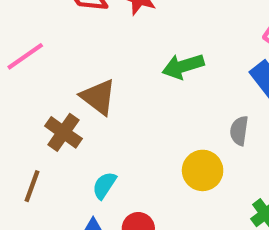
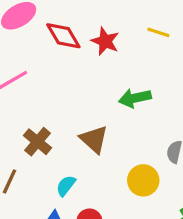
brown triangle: (98, 97) -> (94, 139), moved

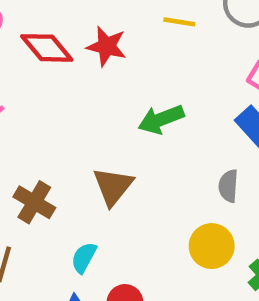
brown triangle: (94, 139) -> (113, 186), turned 36
yellow circle: (143, 180) -> (212, 246), moved

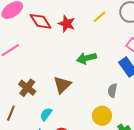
yellow line: (179, 22) -> (99, 17), turned -56

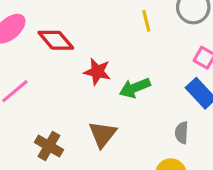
yellow line: (99, 17) -> (146, 21), turned -56
red star: (67, 24) -> (97, 72), moved

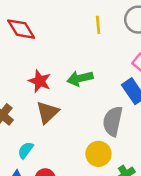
red star: (97, 72) -> (40, 81), moved
gray semicircle: (182, 133) -> (113, 121), size x1.6

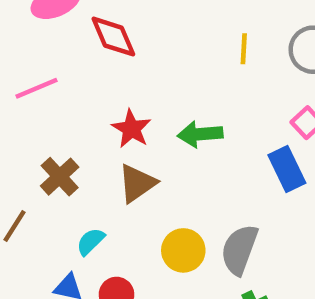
gray semicircle: (113, 121) -> (239, 250), moved
yellow circle: (98, 154) -> (183, 250), moved

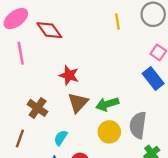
pink line: (37, 88) -> (21, 53), moved, turned -65
green arrow: (200, 134) -> (107, 104), moved

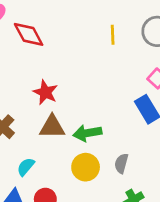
brown triangle: (78, 103) -> (52, 127), turned 40
gray semicircle: (138, 125) -> (121, 163), size x0.6

